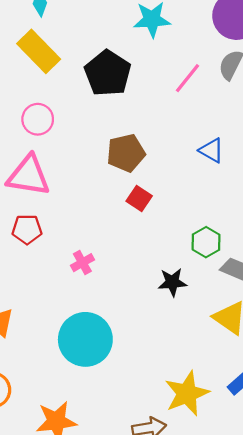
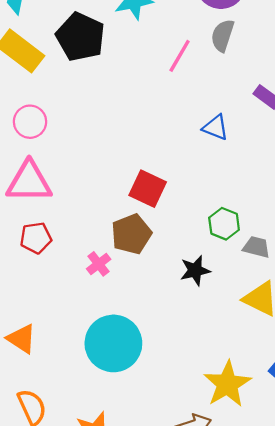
black pentagon: (108, 73) -> (80, 37), moved
brown pentagon: (126, 153) -> (131, 234), moved
red square: (139, 198) -> (148, 189), size x1.4

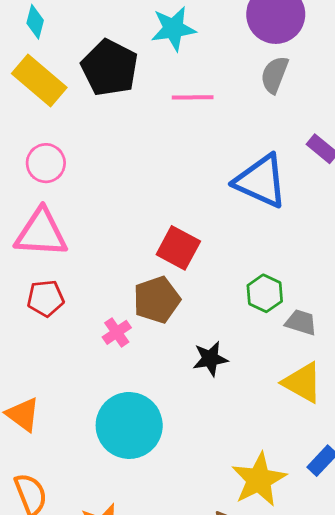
pink line: (180, 56) -> (193, 97), moved, turned 56
blue triangle: (216, 127) -> (261, 181), size x1.8
black star: (195, 271) -> (210, 359), moved

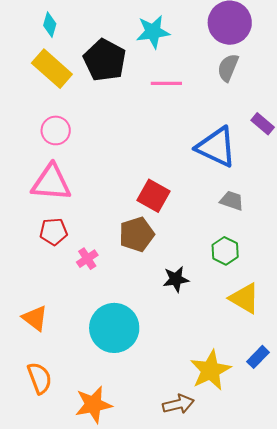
green hexagon: (265, 293) -> (225, 251), moved
gray trapezoid: (301, 322) -> (232, 201), moved
pink cross: (117, 332) -> (87, 259), moved

